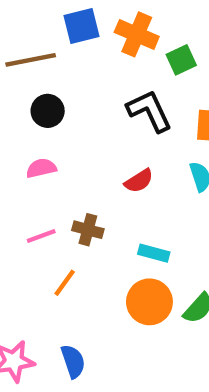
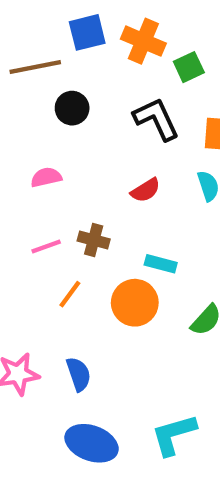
black circle: (48, 111) -> (72, 108), moved
orange circle: (149, 302) -> (135, 303), moved

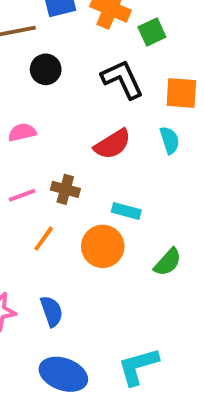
red semicircle: (146, 190) -> (113, 144), size x1.4

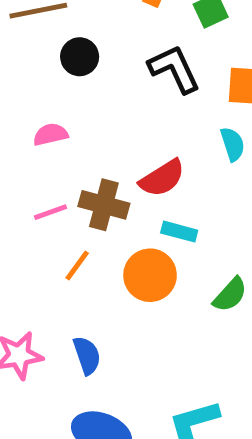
red semicircle: (113, 144) -> (162, 178), moved
brown cross: (65, 189) -> (104, 205), size x1.4

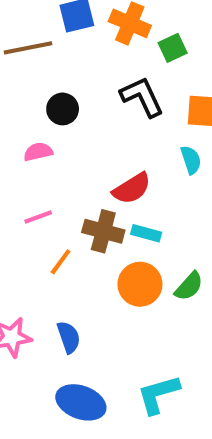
black circle: (80, 57) -> (63, 109), moved
brown cross: (104, 205) -> (103, 231), moved
orange circle: (150, 275) -> (140, 284), moved

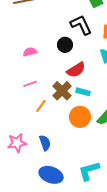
black circle: (63, 109) -> (65, 45), moved
brown cross: (103, 231) -> (62, 91), turned 30

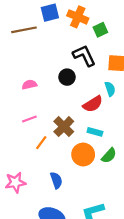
red semicircle: (76, 70) -> (93, 104), moved
cyan rectangle: (83, 92) -> (95, 132), moved
blue semicircle: (45, 143) -> (56, 180), moved

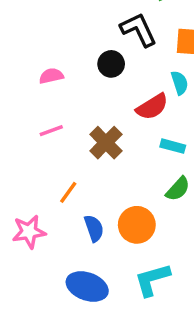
cyan rectangle: (95, 132) -> (173, 146), moved
orange line: (41, 143) -> (68, 192), moved
orange circle: (83, 154) -> (137, 225), moved

